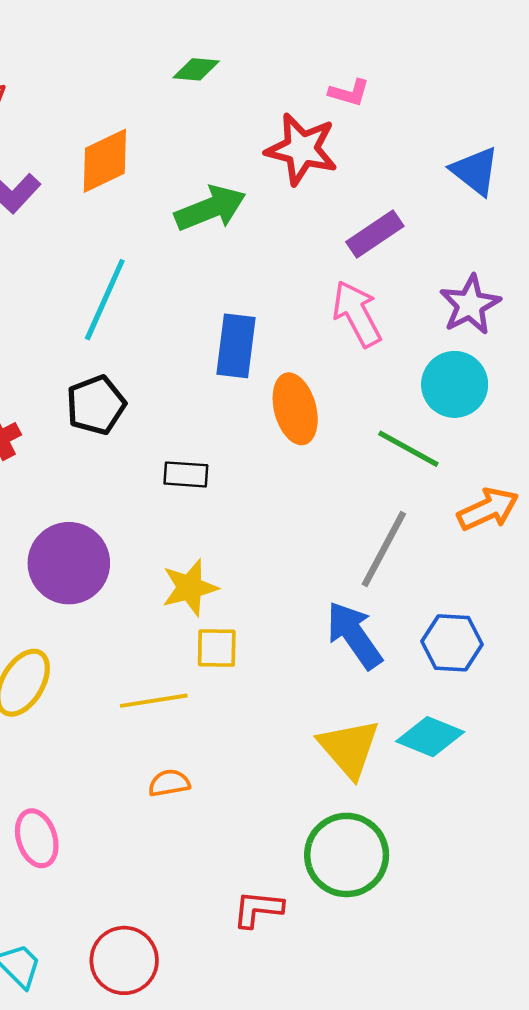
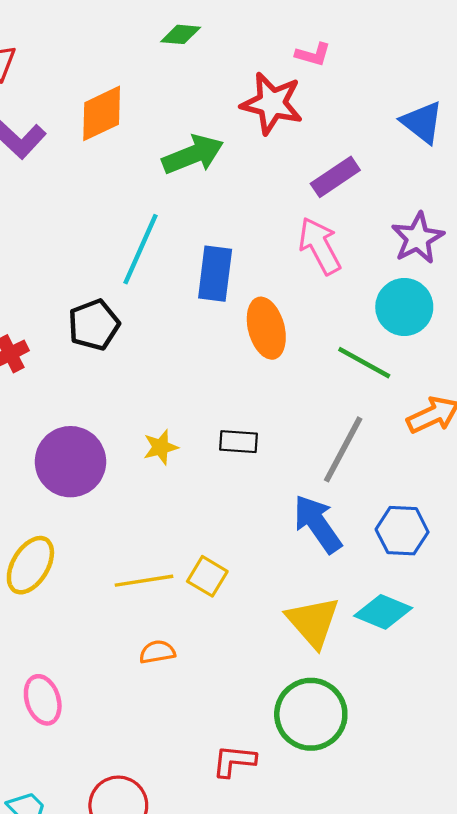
cyan line: (105, 300) -> (141, 249), moved
black rectangle: (186, 474) -> (238, 442), moved
yellow star: (190, 588) -> (161, 447), moved, size x0.7
yellow square: (217, 648) -> (207, 576), moved, turned 30

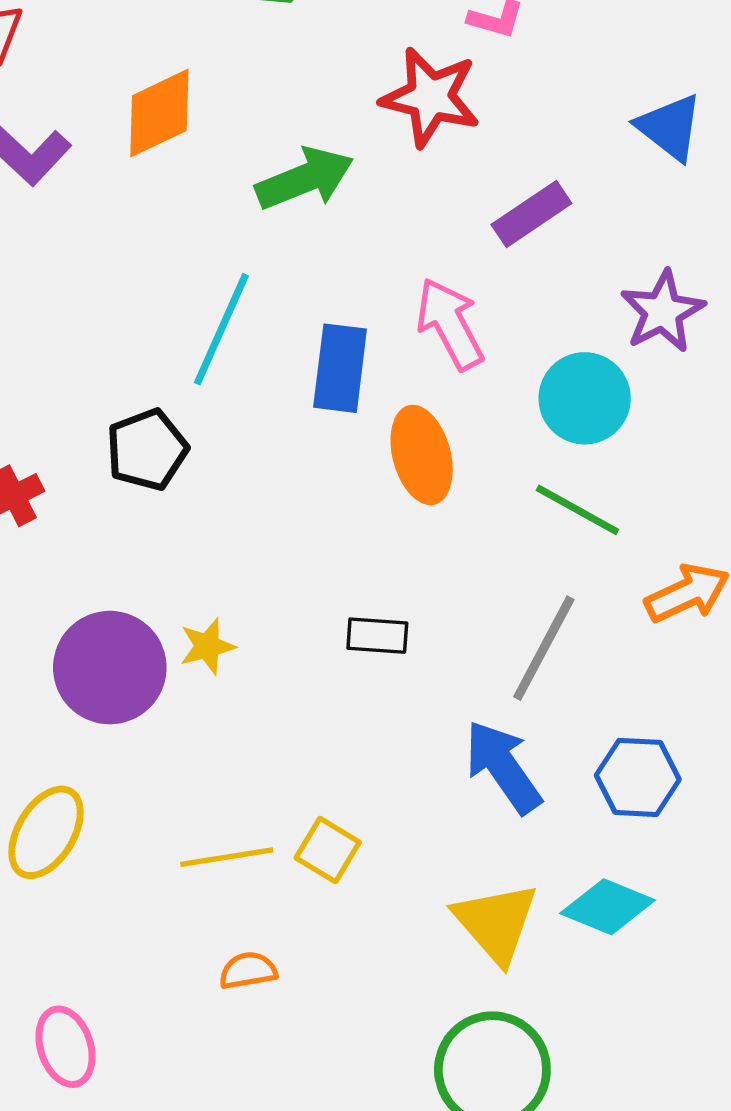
pink arrow: (320, 246) -> (450, 324), moved
cyan circle: (404, 307) -> (585, 398), moved
yellow star: (161, 447) -> (207, 646), moved

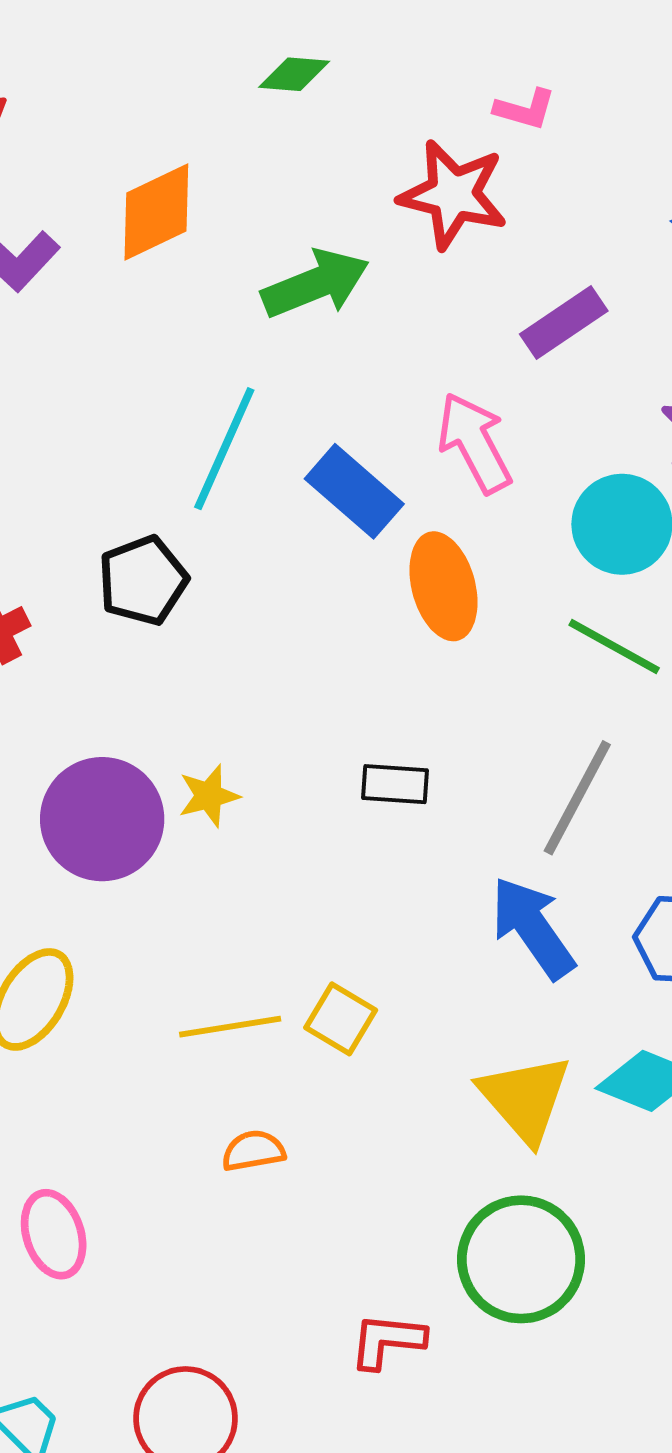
blue rectangle: (340, 368) -> (354, 491), turned -56

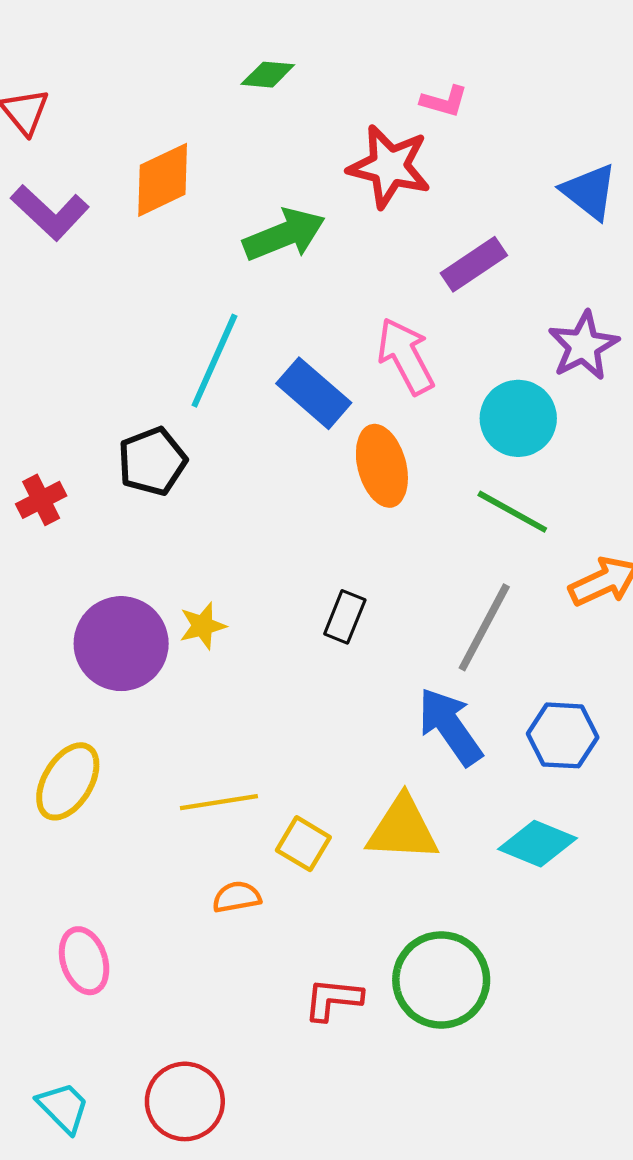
black rectangle: (395, 784) -> (345, 617), turned -72
yellow square: (341, 1019) -> (303, 844), moved
yellow triangle: (525, 1098) -> (403, 829), moved, turned -46
red L-shape: (387, 1341) -> (333, 999), moved

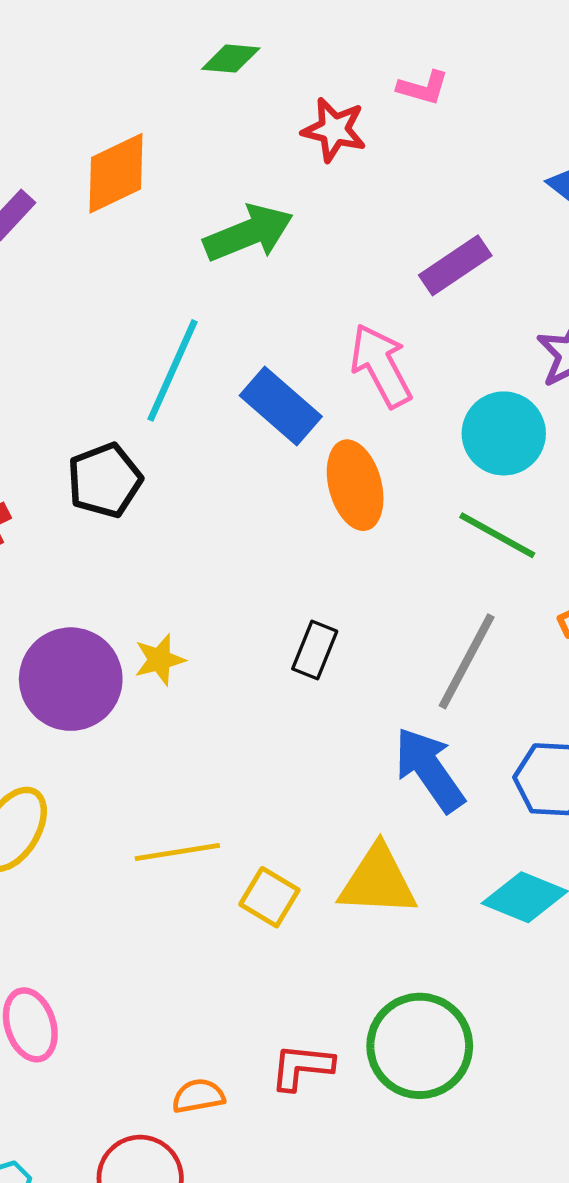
red star: (389, 166) -> (334, 130), moved, size x0.7
orange semicircle: (237, 897) -> (198, 1096), moved

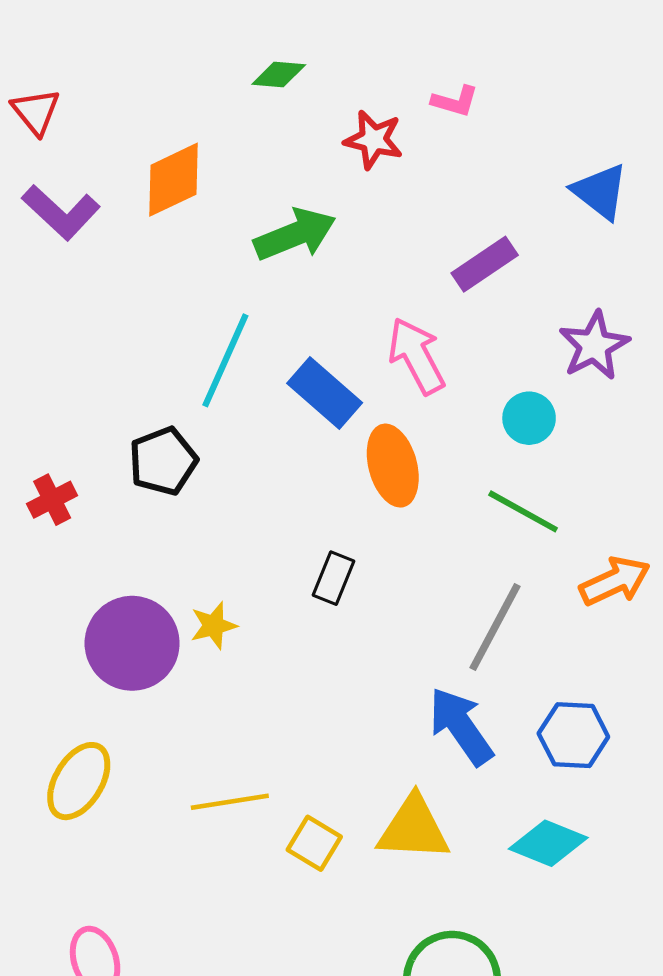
cyan circle: (504, 433) -> (529, 418), size x0.7
black rectangle: (315, 650) -> (334, 578), moved

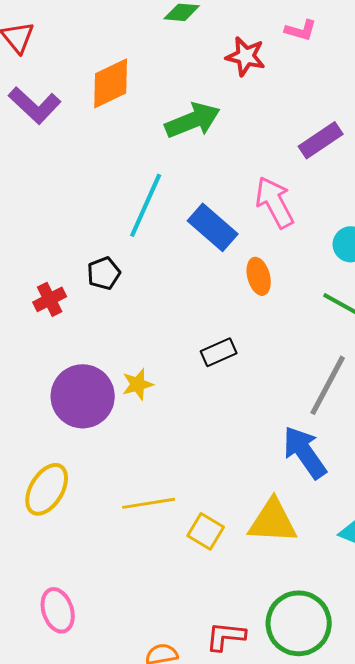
black pentagon: (163, 461) -> (104, 273), size x0.7
orange ellipse: (393, 466) -> (259, 276), size x0.7
red cross: (52, 500) -> (50, 299), moved
black rectangle: (334, 578) -> (219, 352), turned 44

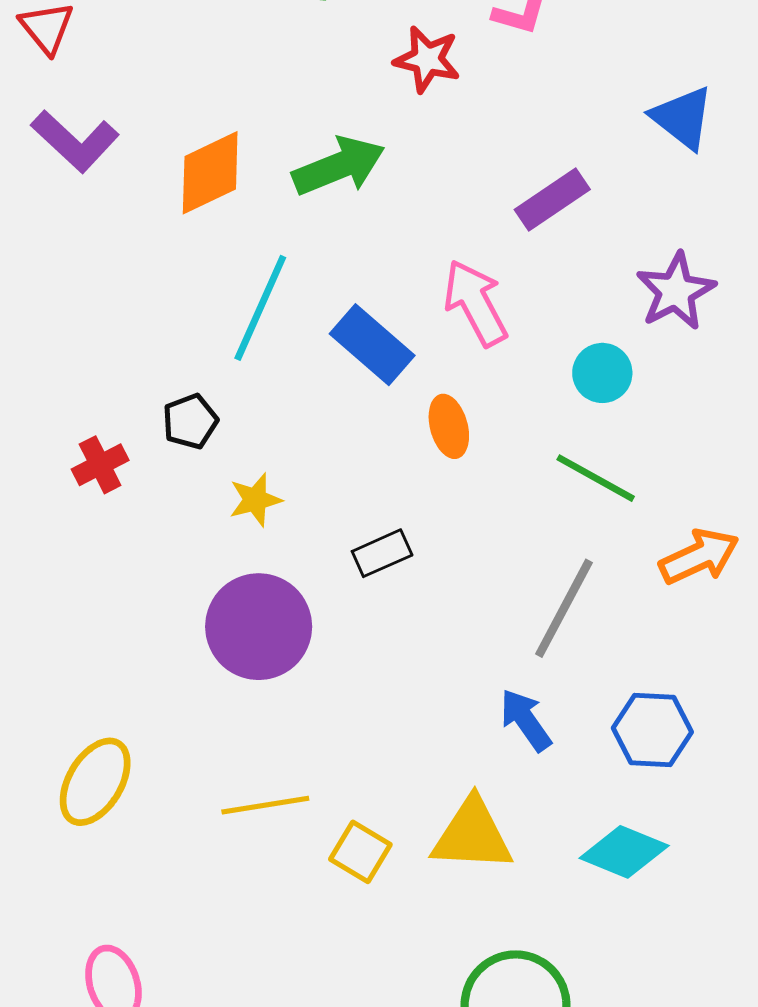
orange diamond: (111, 83) -> (210, 173), moved
yellow star: (138, 384) -> (255, 500), moved
purple circle: (83, 396) -> (259, 627), moved
blue arrow: (305, 452) -> (526, 720), size x0.7

